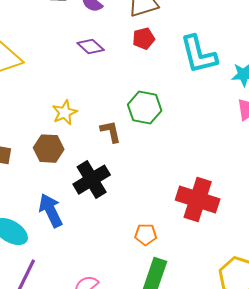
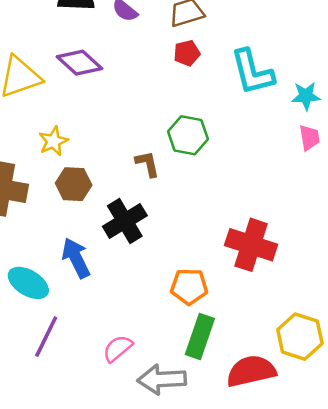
purple diamond: (91, 47) -> (80, 63), moved, size x1.4
yellow star: (65, 113) -> (53, 141), moved
orange pentagon: (146, 235) -> (189, 287), size x1.4

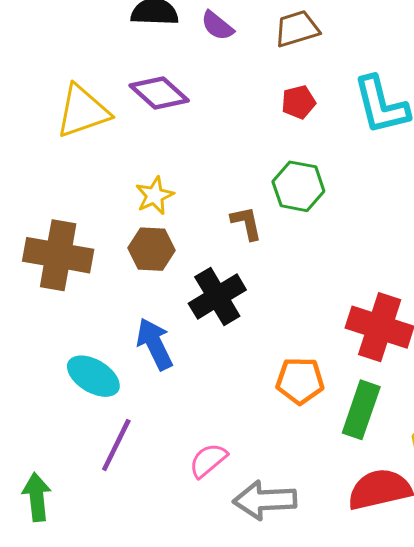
red pentagon: (187, 53) -> (298, 102), moved
yellow star: (53, 141) -> (155, 196), moved
green rectangle: (200, 337) -> (361, 410), moved

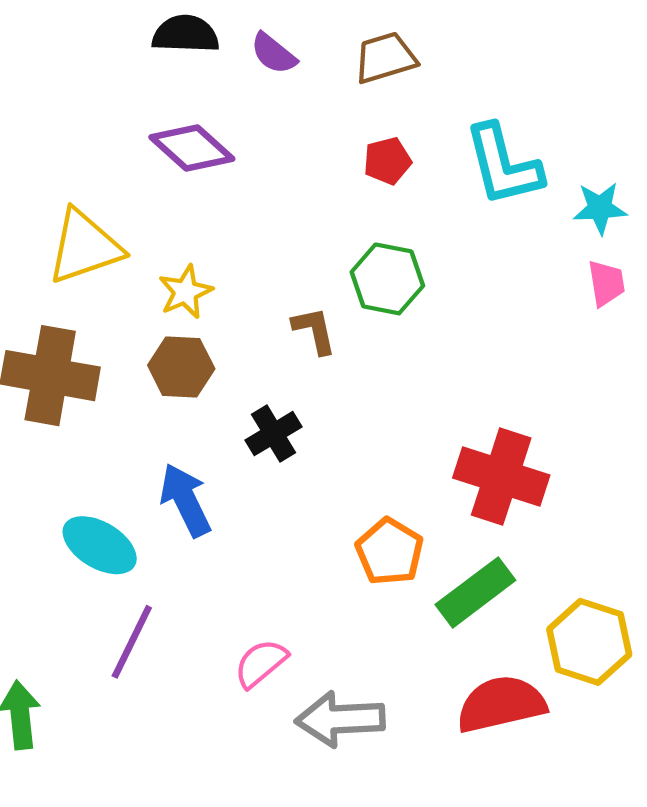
yellow triangle: (83, 111) -> (85, 247), moved
black cross: (217, 297) -> (274, 434), size x0.7
orange pentagon: (300, 381) -> (389, 552), turned 30
green rectangle: (361, 410) -> (475, 592), turned 34

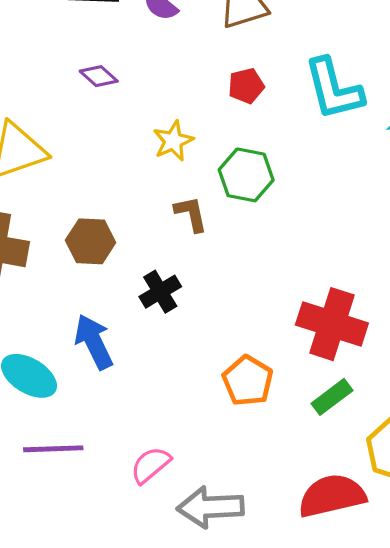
purple diamond: (192, 148) -> (99, 76), size x0.6
yellow star: (185, 292) -> (173, 141), moved
green rectangle: (475, 592) -> (332, 397), moved, size x0.7
purple line: (132, 642) -> (53, 449), turned 62

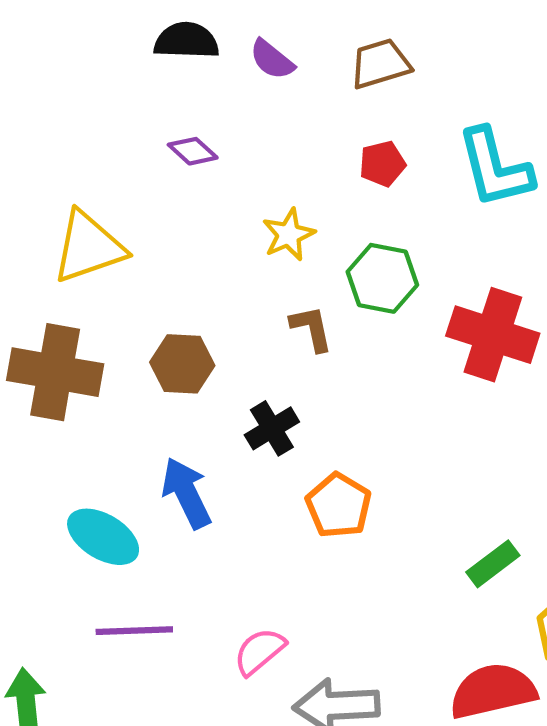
red cross: (332, 324) -> (493, 335), moved
orange pentagon: (248, 381) -> (339, 506), moved

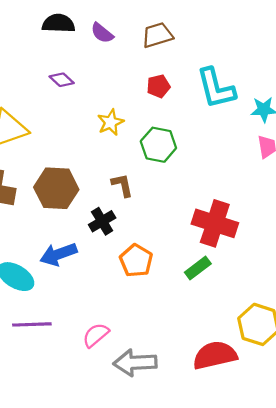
brown L-shape: (311, 328) -> (122, 185), moved
red cross: (493, 335) -> (215, 223), moved
brown hexagon: (182, 364) -> (56, 188), size x1.4
blue arrow: (186, 493) -> (58, 254), turned -84
green rectangle: (493, 564) -> (198, 268), moved

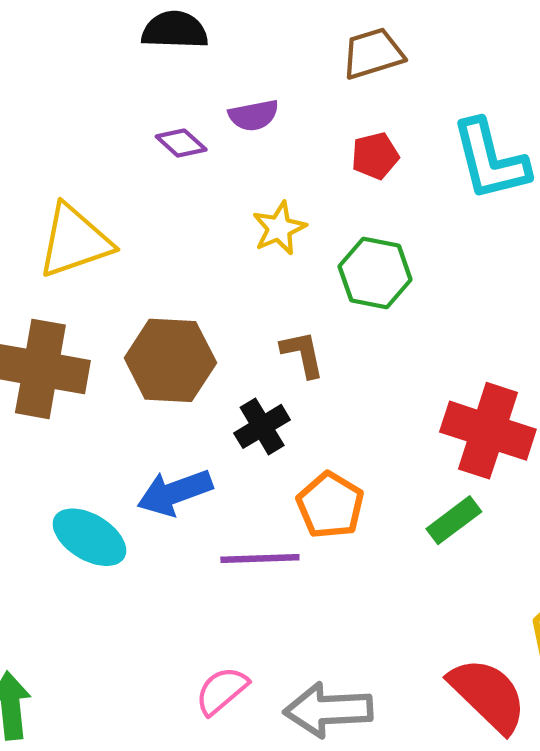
purple semicircle: (102, 33) -> (254, 115), moved, turned -50
purple line: (32, 324) -> (260, 559), moved
pink semicircle: (96, 335) -> (222, 691), moved
red semicircle: (215, 355) -> (488, 695), turned 57

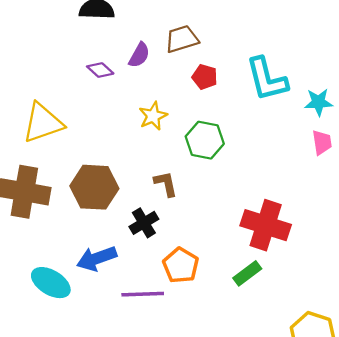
brown trapezoid: (373, 54) -> (182, 39), moved
purple semicircle: (254, 115) -> (139, 55), turned -50
red pentagon: (375, 156) -> (205, 77), turned 30

